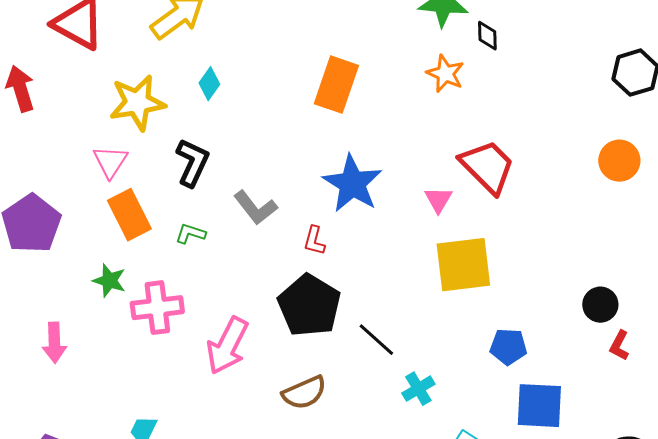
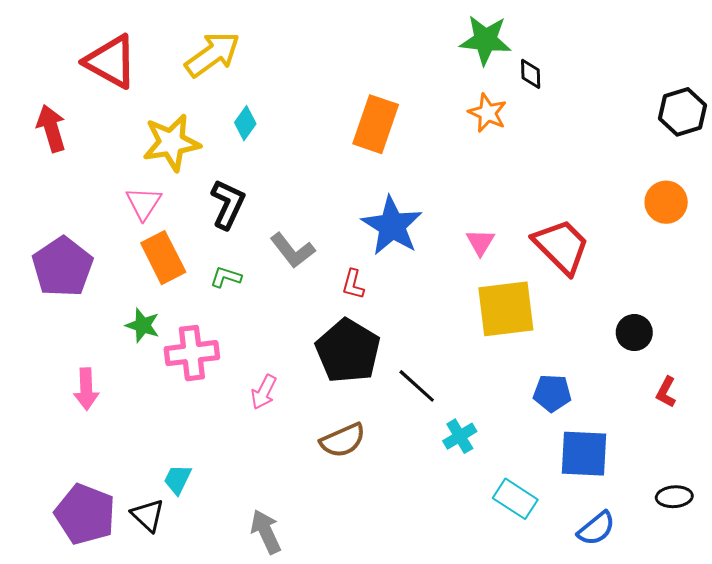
red trapezoid: (487, 167) -> (561, 246), moved
black circle: (600, 305) -> (634, 333), moved
pink arrow: (227, 346) -> (264, 392), size x0.6

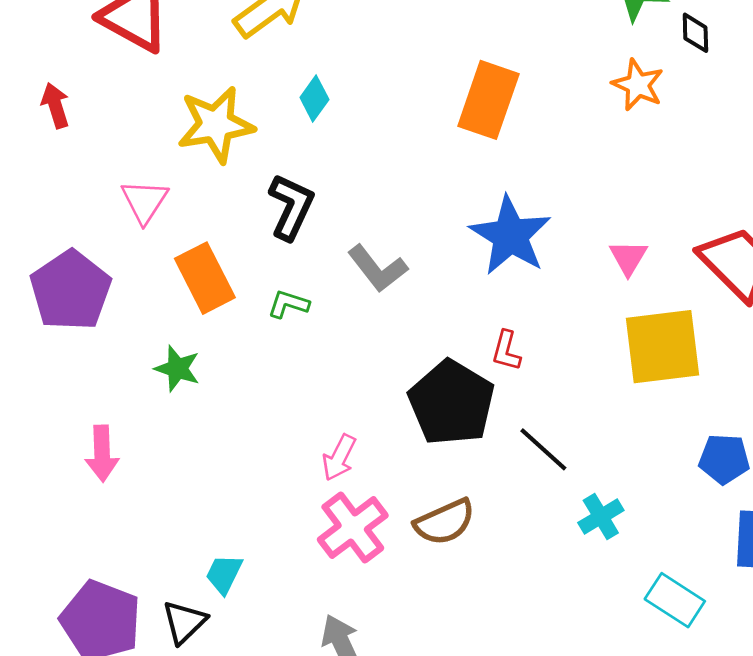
red arrow: (51, 128) -> (55, 105), size x0.7
pink triangle: (144, 203) -> (145, 201), moved
red L-shape: (353, 284) -> (506, 351), moved
pink cross: (192, 353) -> (353, 527), moved, turned -30
black triangle: (148, 515) -> (184, 622), turned 33

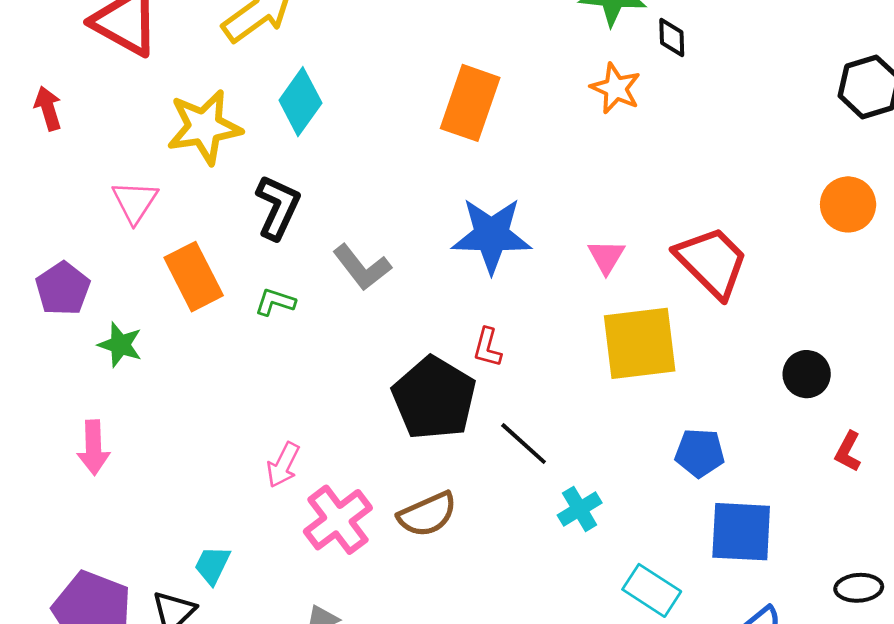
cyan diamond: (314, 99) -> (300, 102), size x1.5
blue star: (510, 236) -> (491, 235), turned -30
purple pentagon: (71, 290) -> (63, 289), size x0.7
green star: (177, 369) -> (120, 345), moved
pink arrow: (339, 458) -> (283, 465), moved

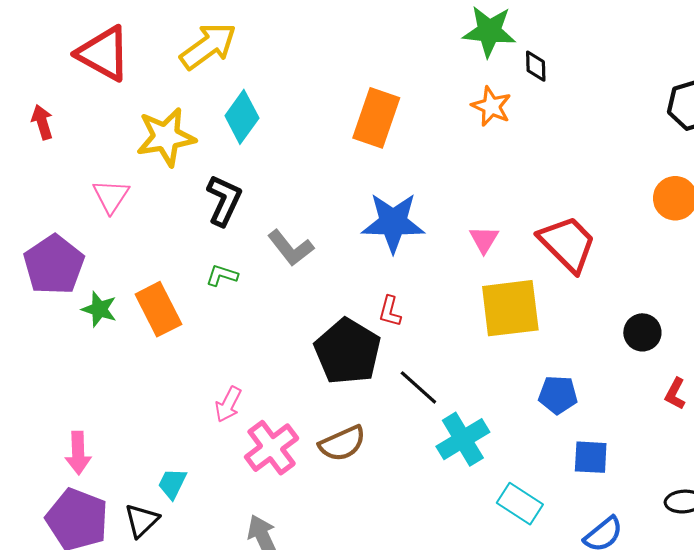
orange rectangle: (194, 277) -> (158, 309), moved
purple pentagon: (63, 289) -> (54, 265), size x1.4
pink arrow: (93, 448) -> (78, 453), moved
cyan cross: (580, 509) -> (463, 439), size x1.5
blue square: (741, 532) -> (591, 457), size x0.7

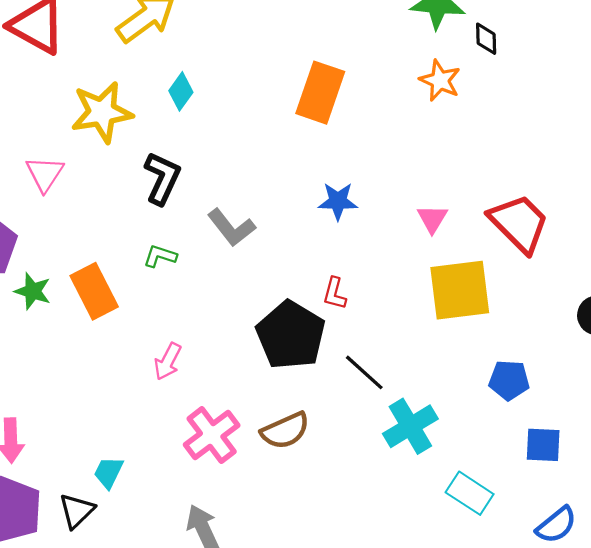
cyan diamond: (242, 117) -> (181, 91), size x0.7
blue star: (393, 223) -> (338, 201), size x0.6
pink arrow: (228, 404) -> (168, 361), moved

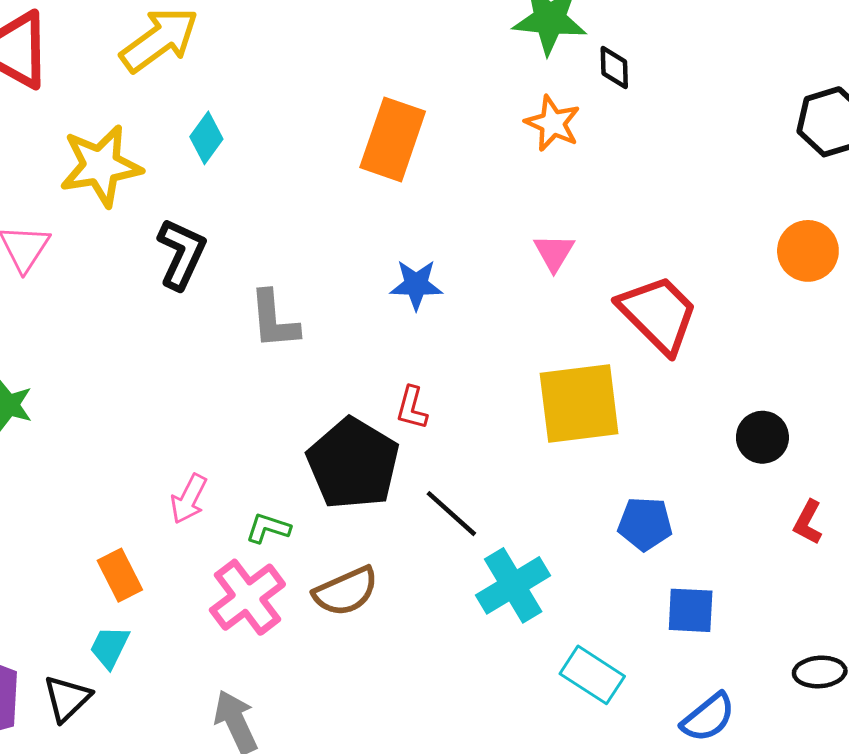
pink triangle: (432, 219) -> (554, 252), moved
gray L-shape: (231, 228) -> (274, 320), turned 33
green L-shape: (160, 256) -> (268, 528), moved
orange rectangle: (94, 291) -> (120, 575), moved, size x0.7

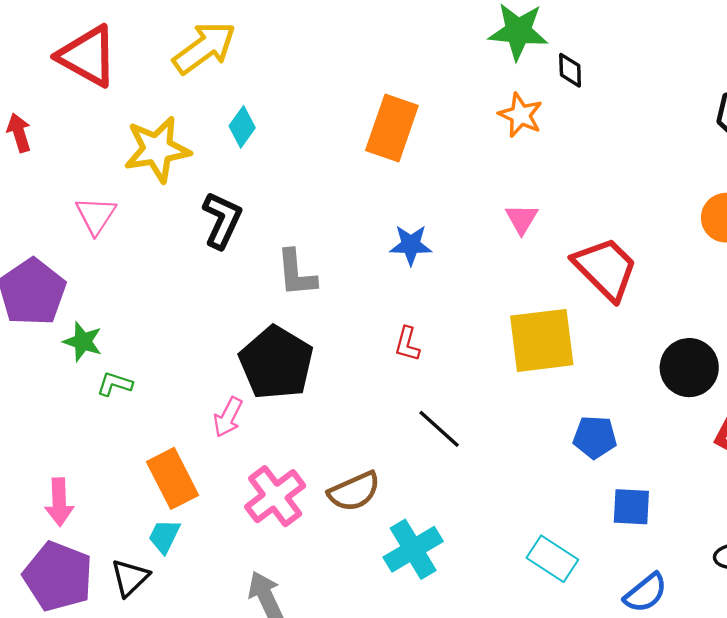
black circle: (762, 437) -> (689, 368), size x1.4
black pentagon: (353, 464) -> (276, 363), moved
green L-shape: (268, 528) -> (115, 384), moved
orange rectangle: (120, 575) -> (172, 478), size x1.4
cyan cross: (513, 585) -> (413, 549), moved

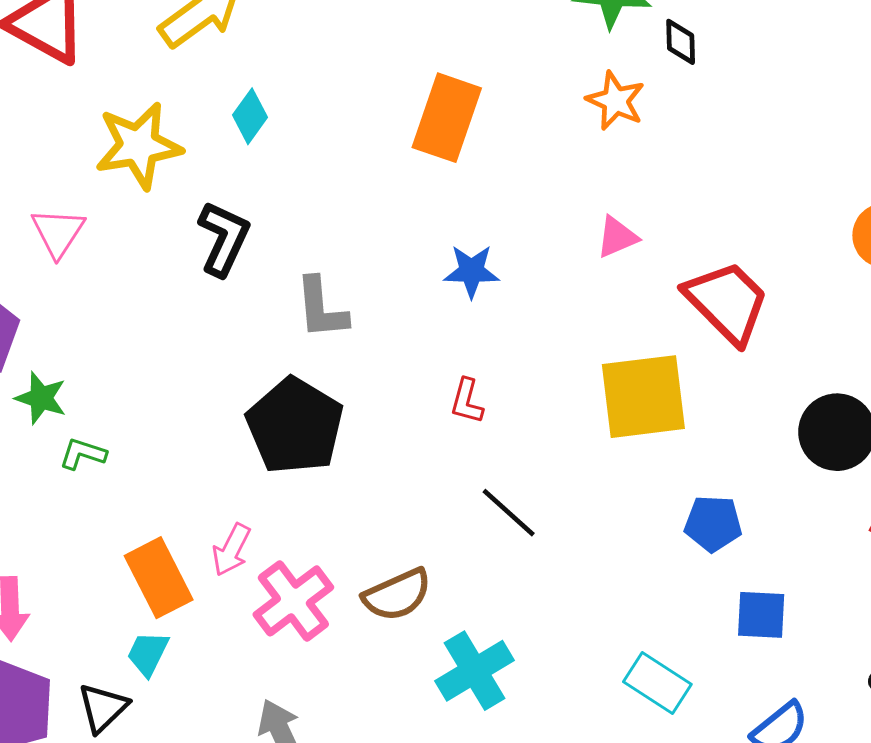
pink triangle: (522, 219) -> (617, 237), turned 36
pink arrow: (228, 417) -> (231, 550), moved

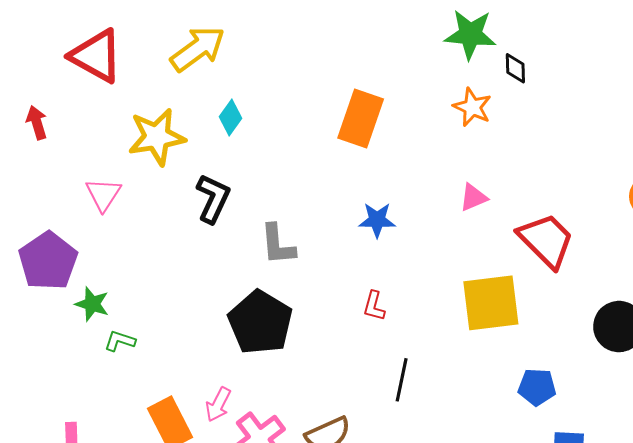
black line: (509, 513) -> (402, 380), turned 60

